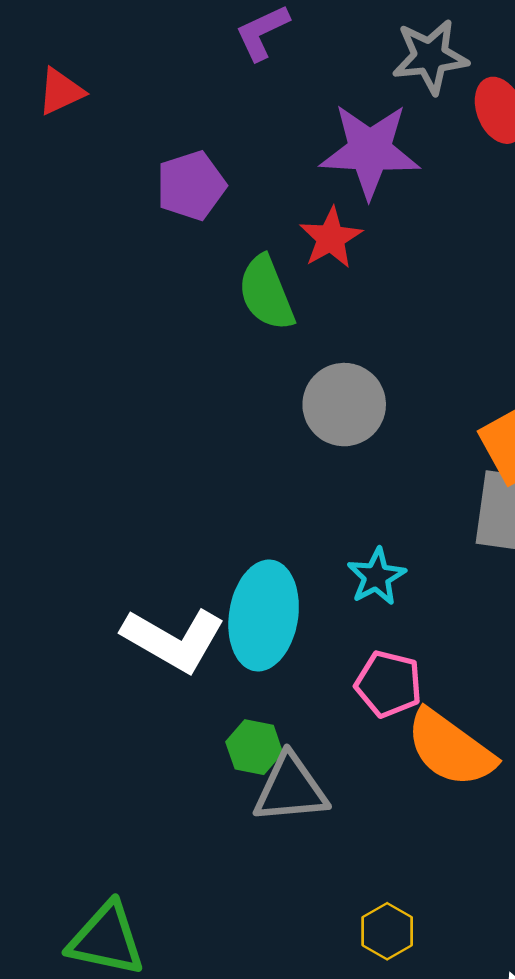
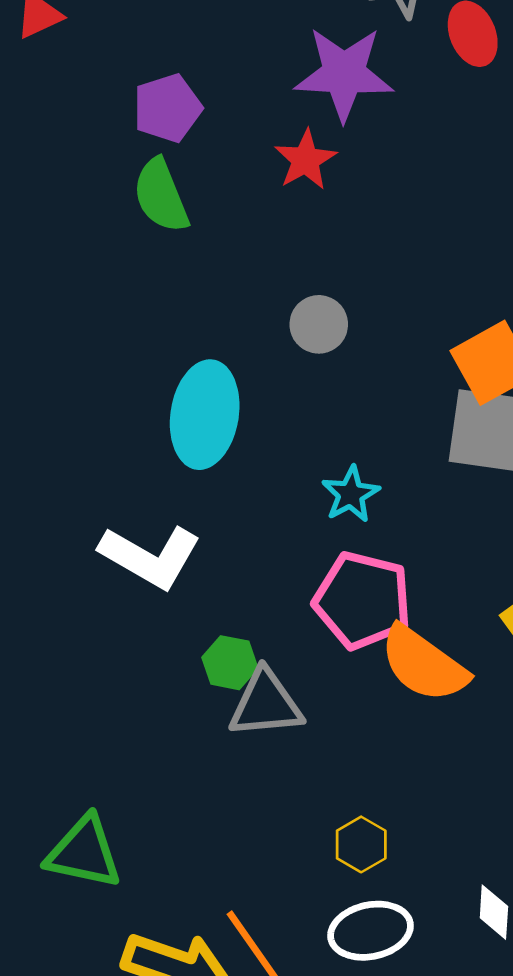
green semicircle: (266, 293) -> (161, 196), moved
gray circle: (344, 405) -> (319, 324), size x0.7
cyan ellipse: (264, 615) -> (205, 415), moved
pink pentagon: (389, 684) -> (363, 600), size x1.5

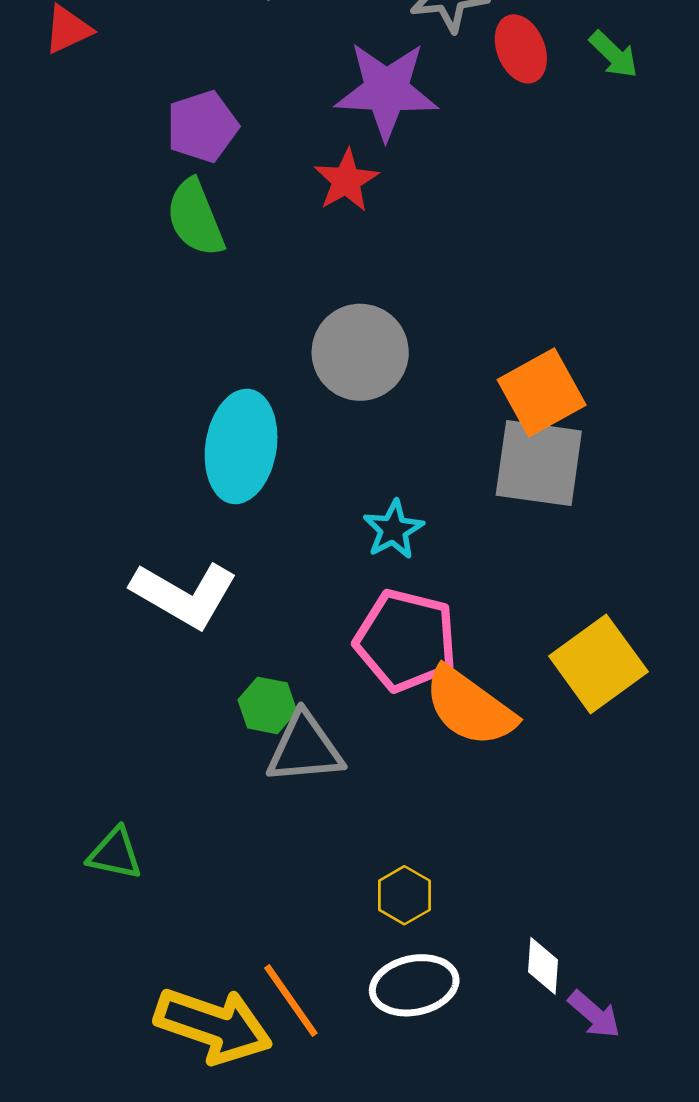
gray circle: (319, 324) -> (360, 352), size x1.6
green triangle: (84, 852) -> (115, 854), moved, size x0.7

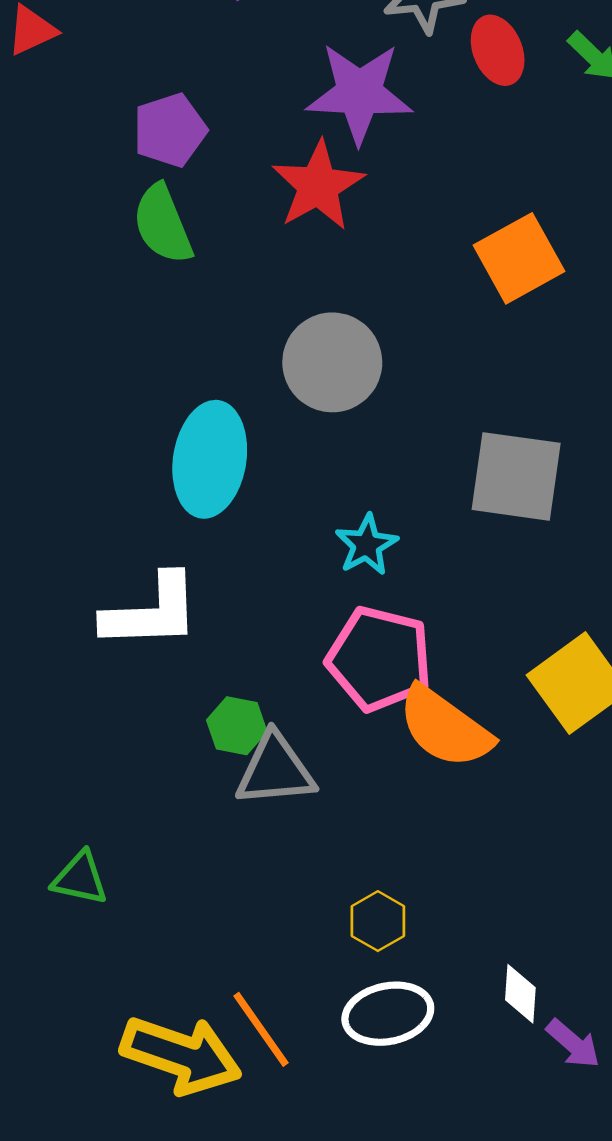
red star: (346, 181) -> (318, 186), size x1.4
orange square: (542, 392) -> (519, 258), moved
white L-shape: (184, 595) -> (151, 612), turned -32

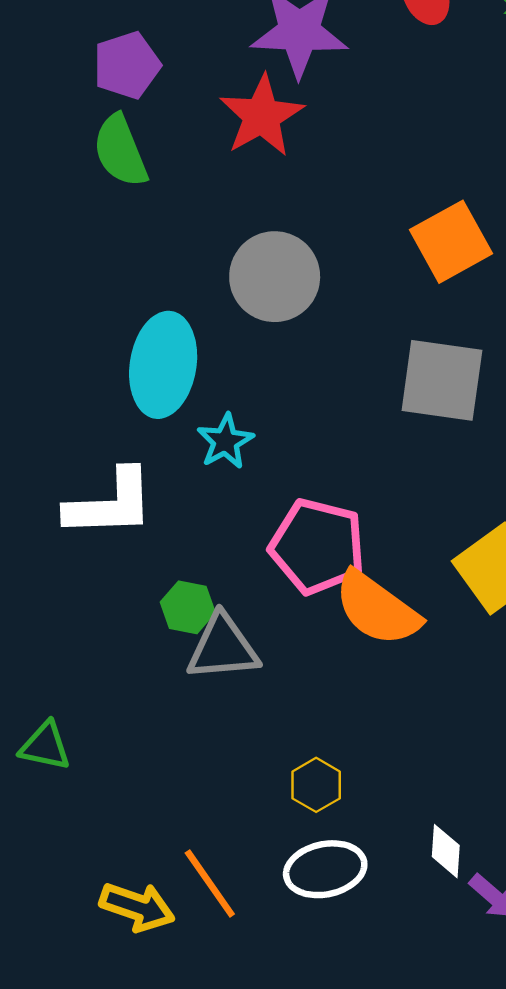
orange square: (519, 258) -> (451, 242), moved
cyan star: (366, 545) -> (225, 441), moved
yellow arrow: (181, 1055) -> (137, 907), size x0.7

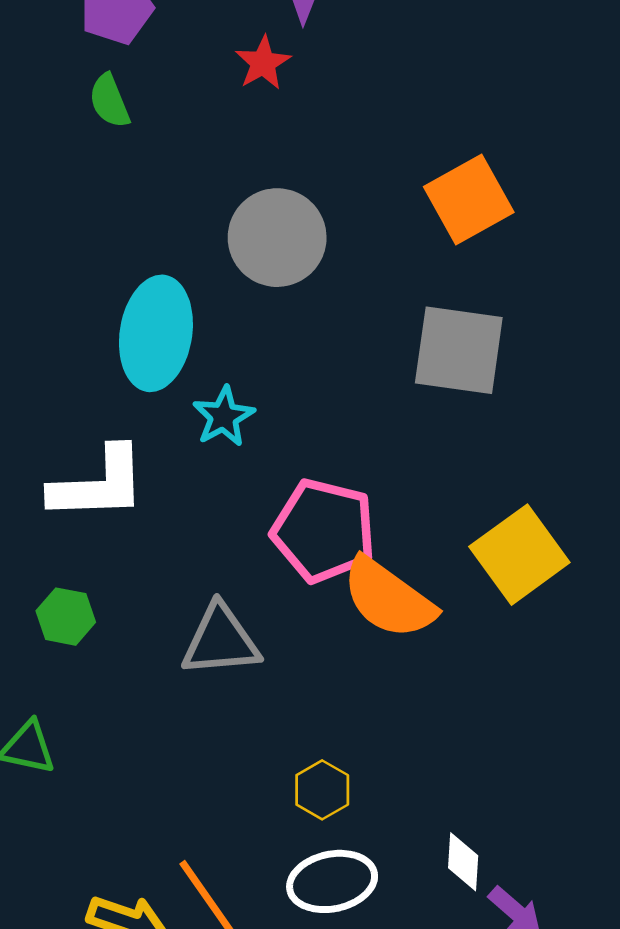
red star: (262, 116) -> (263, 63), size x0.6
green semicircle: (120, 151) -> (109, 101), size x0.7
green hexagon: (188, 607) -> (66, 617), moved

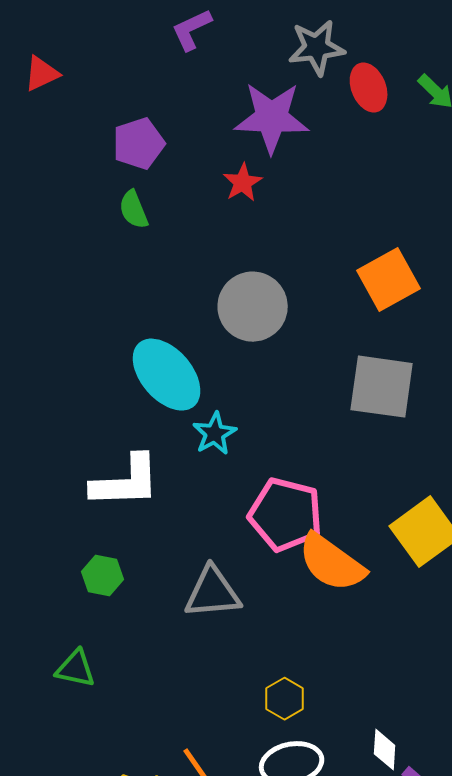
cyan ellipse: (156, 333) -> (167, 375), turned -50

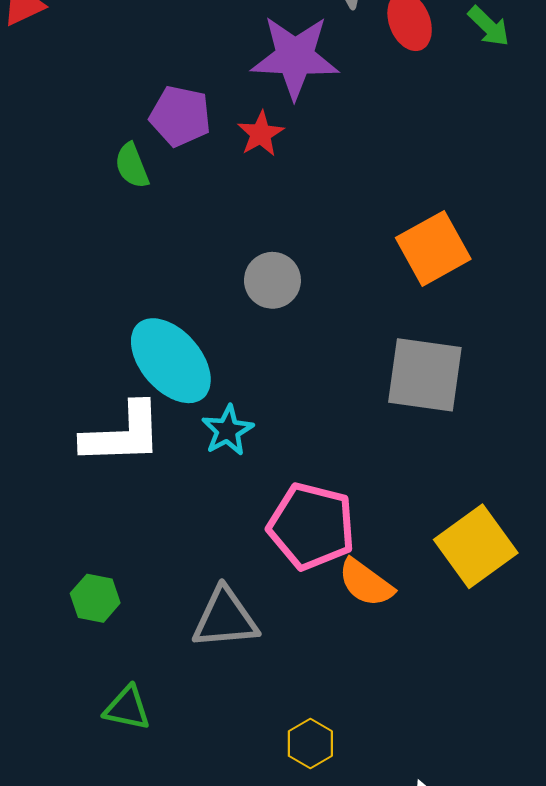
purple pentagon: (139, 144) -> (180, 116), moved, turned 30
gray circle: (253, 307) -> (272, 280), size x0.7
white L-shape: (126, 482) -> (122, 434), moved
orange semicircle: (332, 563) -> (366, 583), size x0.7
green triangle: (76, 669) -> (127, 708), moved

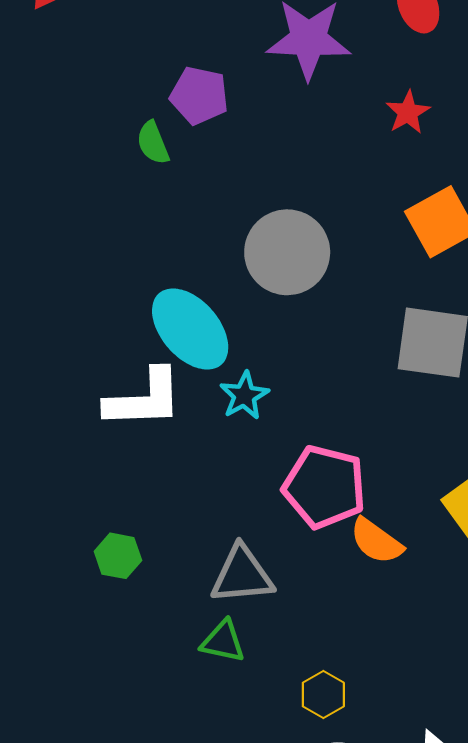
red star: (261, 134) -> (408, 112), moved
gray circle: (272, 280) -> (287, 252), size x1.6
green triangle: (127, 708) -> (223, 642), moved

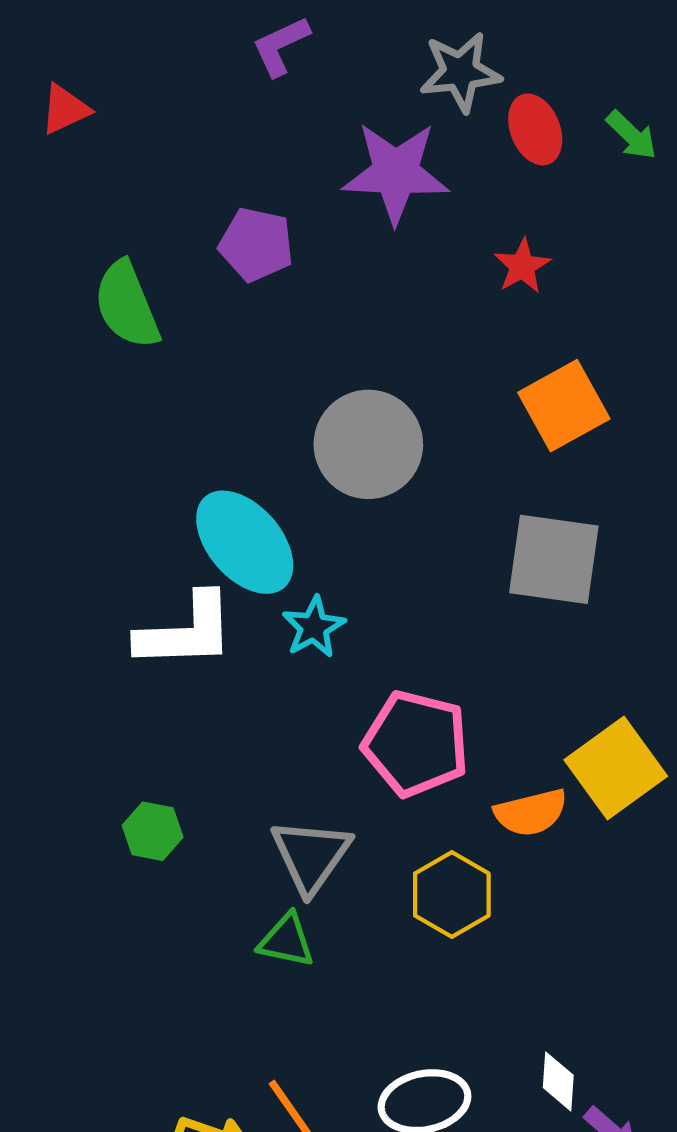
green semicircle: (153, 143) -> (127, 305), moved, size x1.6
orange semicircle: (376, 541) -> (531, 813), moved, turned -50
gray triangle: (242, 575) -> (311, 856), turned -50
yellow hexagon: (323, 695) -> (452, 895), moved, size x1.4

